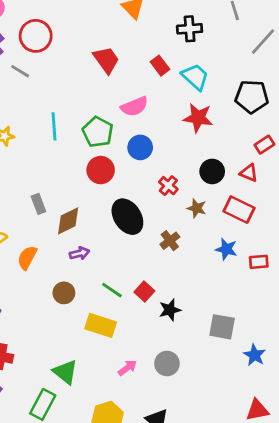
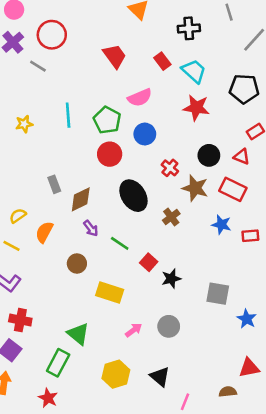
brown star: (197, 208) -> (195, 188), size x1.5
purple arrow: (79, 253) -> (91, 228), turned 66
green line: (112, 290) -> (120, 243), moved

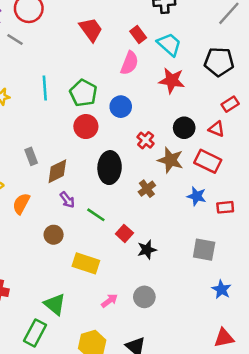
pink semicircle: (140, 98) -> (129, 63), moved, turned -45
black ellipse: (133, 196) -> (110, 168), turned 36
gray square: (218, 294) -> (204, 250), moved

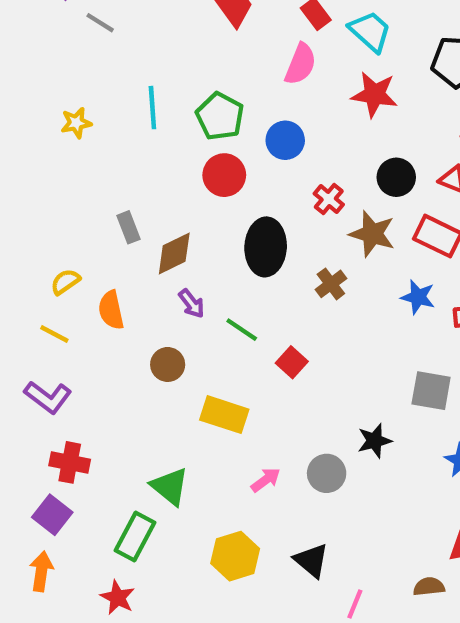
orange semicircle: (21, 204) -> (111, 310), turned -40
black star: (147, 250) -> (374, 441), moved

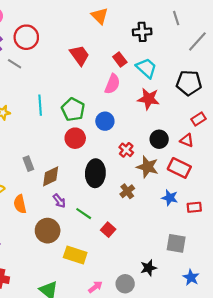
brown circle: (168, 364) -> (48, 231), size x1.5

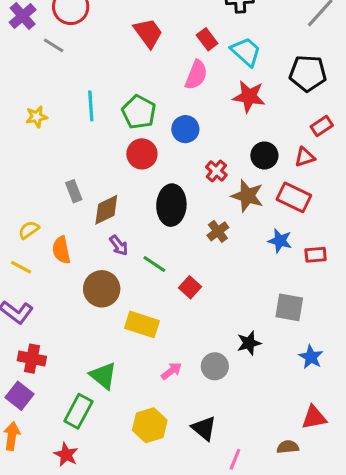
red triangle: (187, 140) -> (305, 157), turned -40

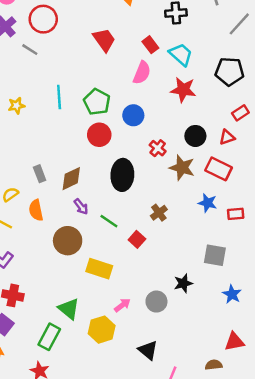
gray rectangle: (74, 191) -> (40, 174), moved
brown cross: (218, 231) -> (159, 213), moved
yellow hexagon: (150, 425) -> (102, 330), moved

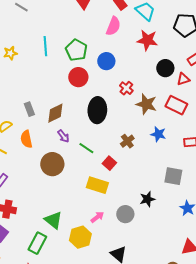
black circle: (195, 136) -> (165, 68), moved
blue star: (208, 203) -> (158, 134), moved
yellow rectangle: (99, 269) -> (97, 185), moved

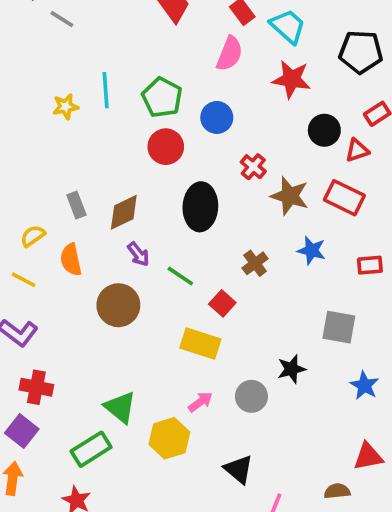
yellow star: (10, 53) -> (66, 107), moved
green rectangle: (37, 243) -> (91, 449), turned 30

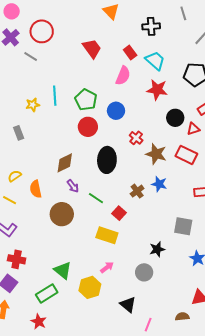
gray rectangle: (76, 205) -> (19, 133), moved
blue star: (312, 251) -> (159, 184), moved
gray circle: (251, 396) -> (144, 272), moved

